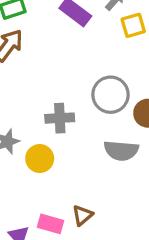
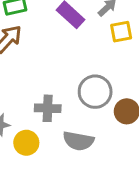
gray semicircle: (121, 151) -> (78, 141), moved

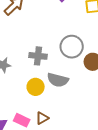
yellow circle: (26, 143) -> (36, 87), moved

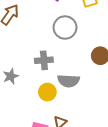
gray circle: (72, 47) -> (65, 27), moved

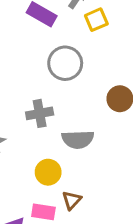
yellow circle: (47, 92) -> (48, 172), moved

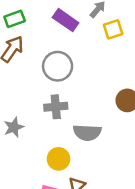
gray circle: (65, 63) -> (58, 66), moved

